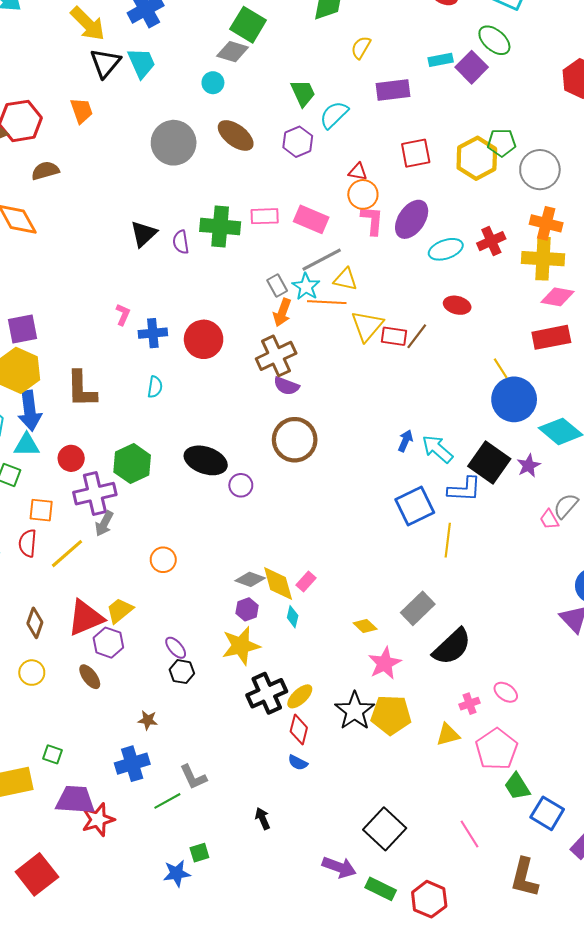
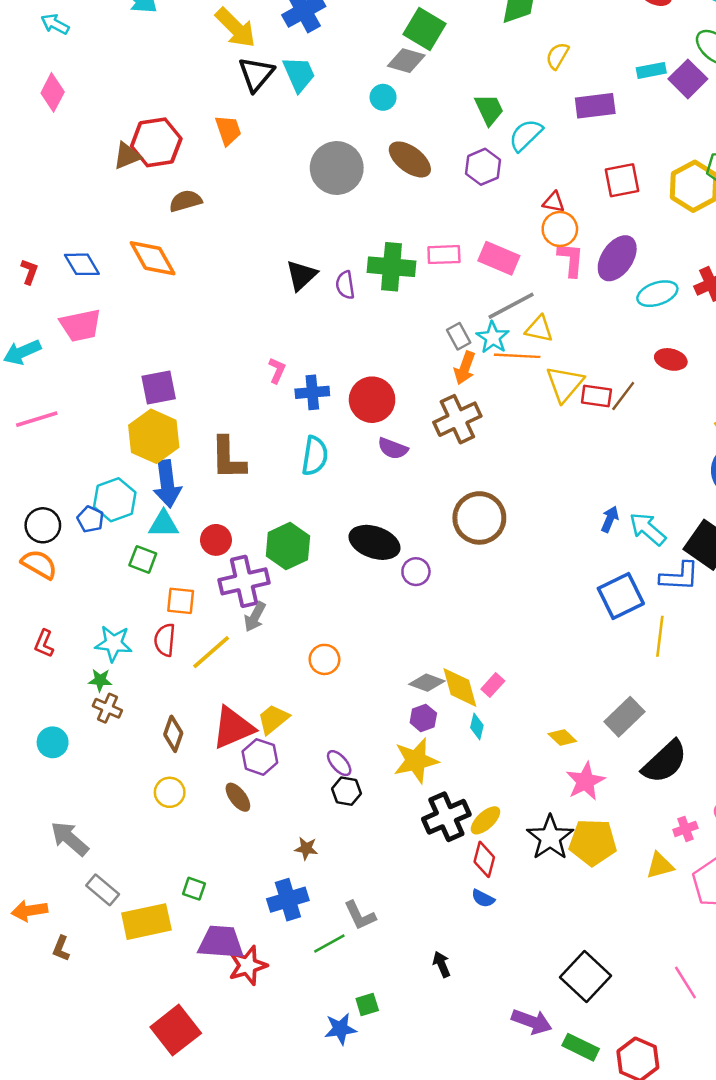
purple semicircle: (286, 386) -> (393, 448), moved
cyan semicircle: (155, 387) -> (315, 456), size x1.5

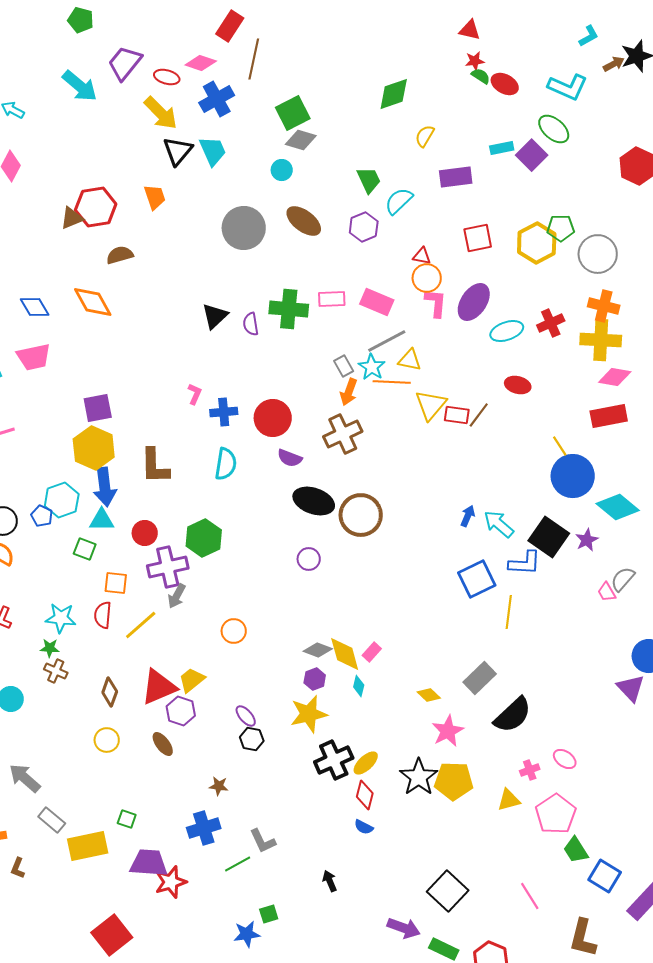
green square: (424, 29) -> (293, 113), moved, turned 32
black ellipse: (374, 542) -> (314, 501), moved

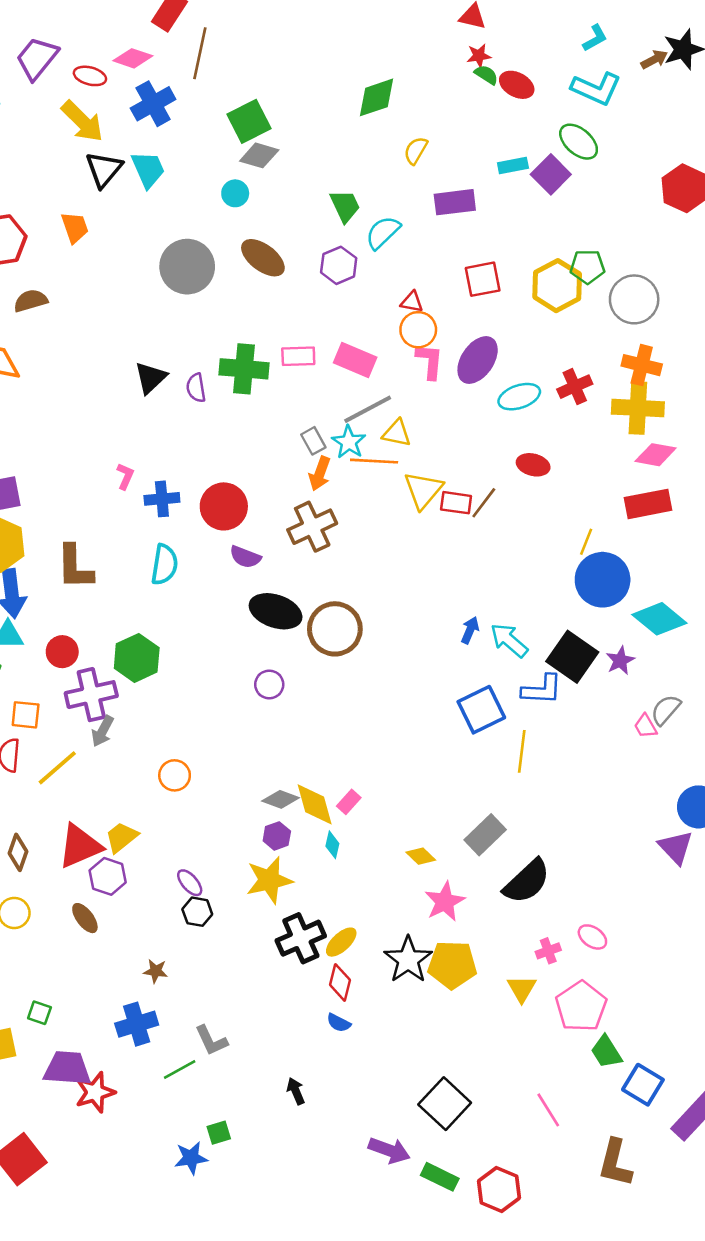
cyan L-shape: (589, 36) -> (595, 38), moved
yellow line: (560, 446) -> (586, 542), turned 55
yellow triangle: (509, 800) -> (522, 989), turned -45

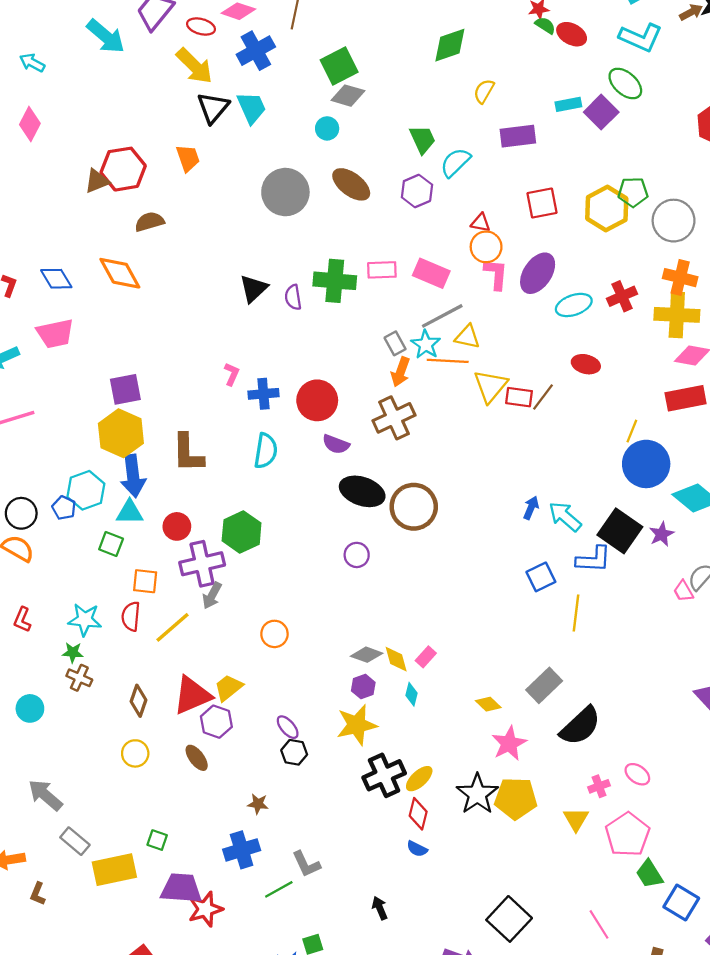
blue square: (481, 710) -> (541, 577), size x0.7
yellow diamond: (315, 804) -> (396, 659), size x0.7

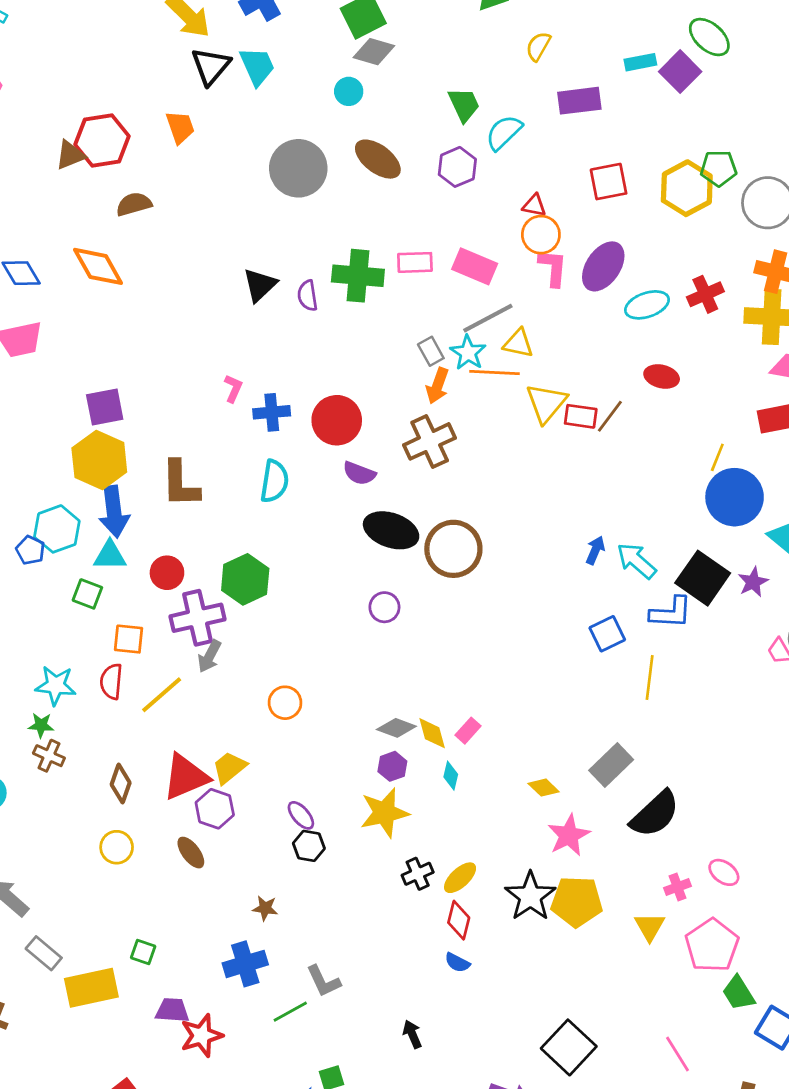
black cross: (384, 775) -> (418, 874), size x0.6
purple trapezoid: (181, 888) -> (172, 1010), size x0.7

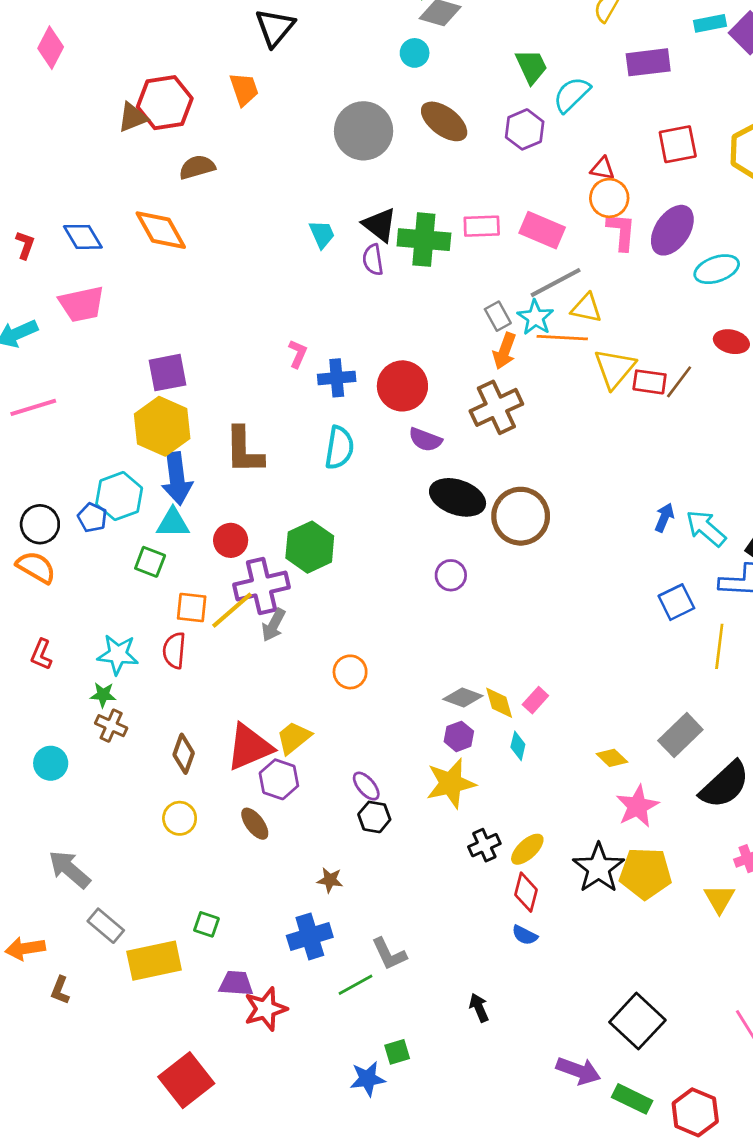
cyan trapezoid: (257, 66) -> (322, 234), moved, size x0.7
black triangle: (260, 285) -> (380, 225), moved, turned -39
yellow line: (162, 695) -> (232, 610), moved

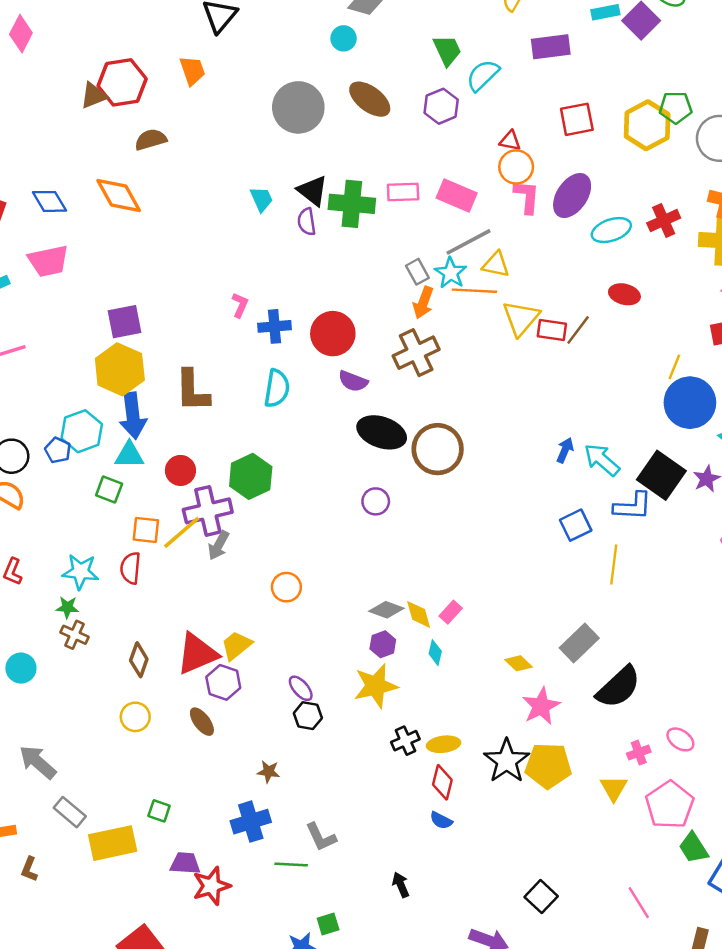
yellow ellipse: (527, 849) -> (444, 744), turned 36
green line: (355, 985) -> (291, 864), turned 32
black square: (637, 1021) -> (541, 897), size x0.7

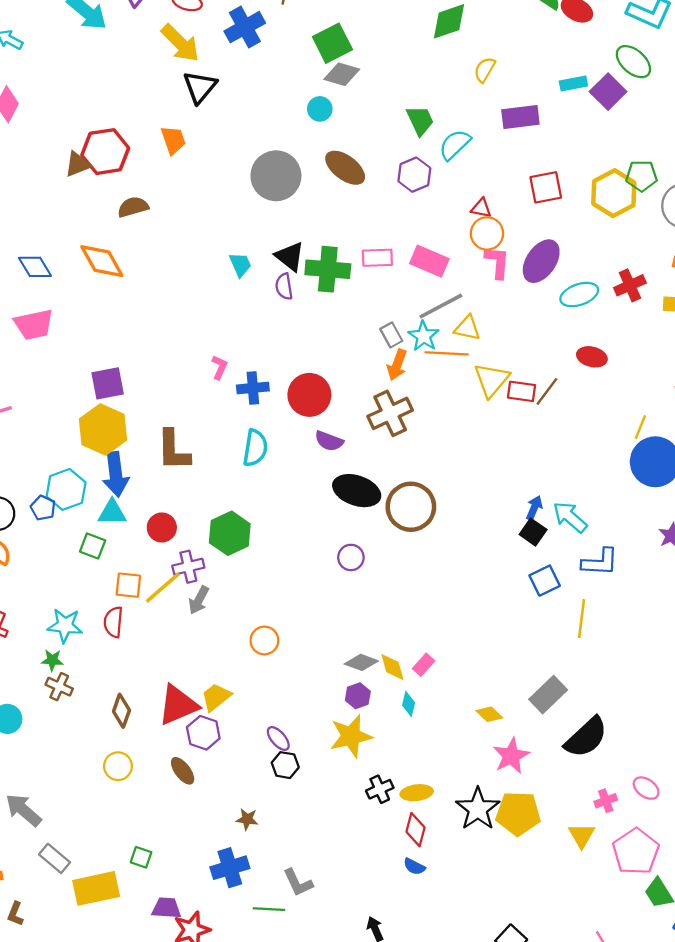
black square: (661, 475) -> (533, 532), moved, size x0.6
purple cross: (208, 511) -> (188, 567), size x0.7

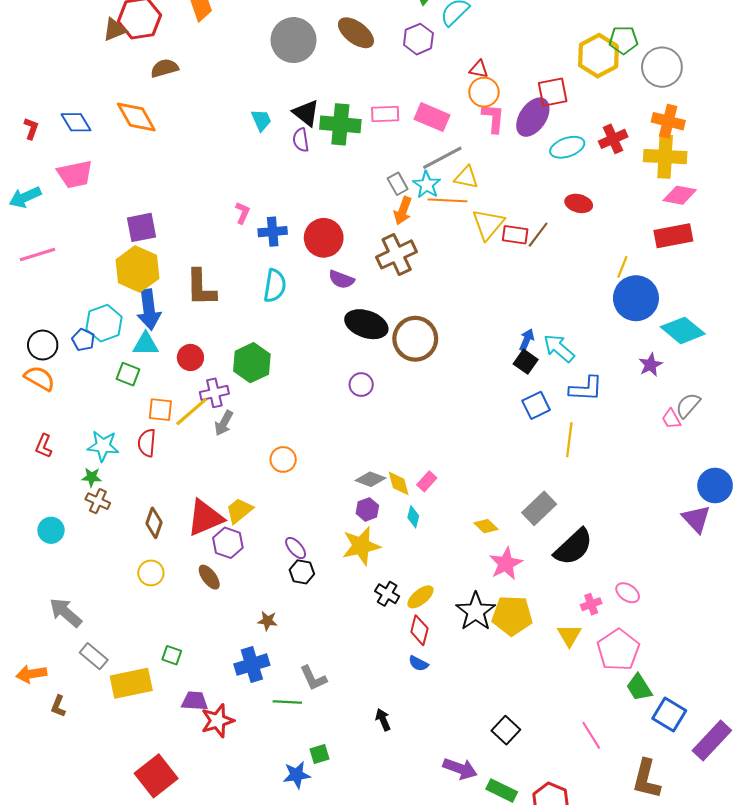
red square: (546, 187) -> (553, 92), moved
black cross: (380, 789) -> (387, 594), turned -35
yellow ellipse: (417, 793) -> (420, 597), turned -32

